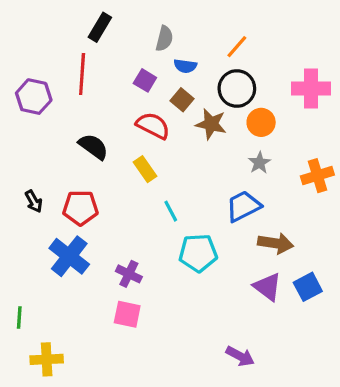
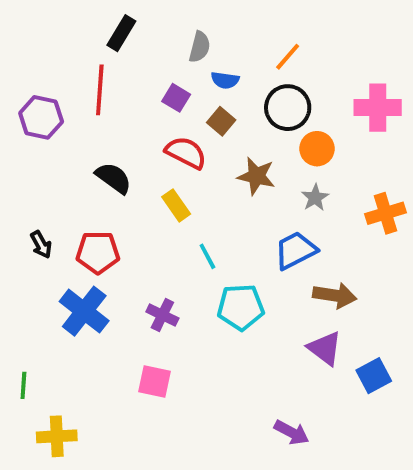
brown star: (211, 124) -> (256, 176), moved
purple cross: (129, 274) -> (162, 315), moved
blue square: (308, 287) -> (374, 376), moved

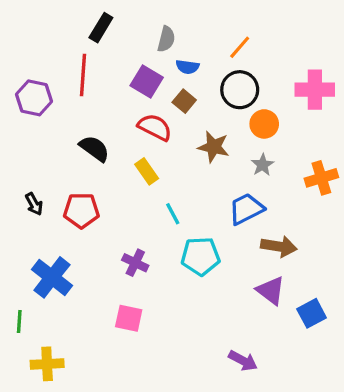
purple square: (176, 98) -> (147, 82), size x1.4
blue cross: (84, 311) -> (52, 277), moved

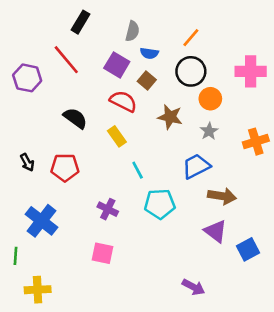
red line: (83, 75) -> (66, 60), turned -44

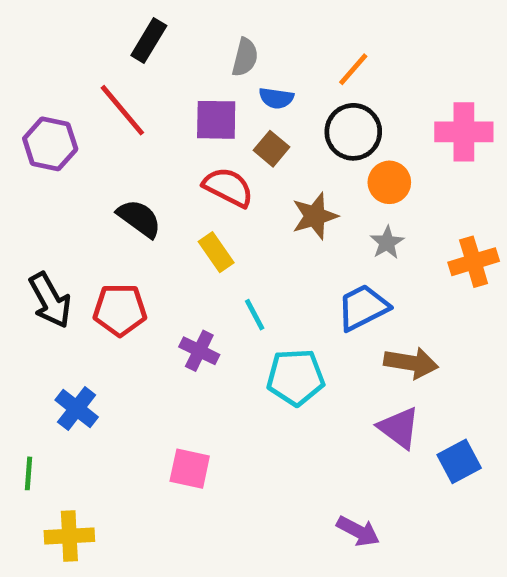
purple square: (117, 65) -> (216, 120), turned -30
brown star: (170, 117) -> (315, 216), turned -30
black arrow: (27, 162) -> (50, 300), size x1.6
purple cross: (108, 209) -> (199, 351), moved
blue cross: (41, 221) -> (77, 409), size x0.7

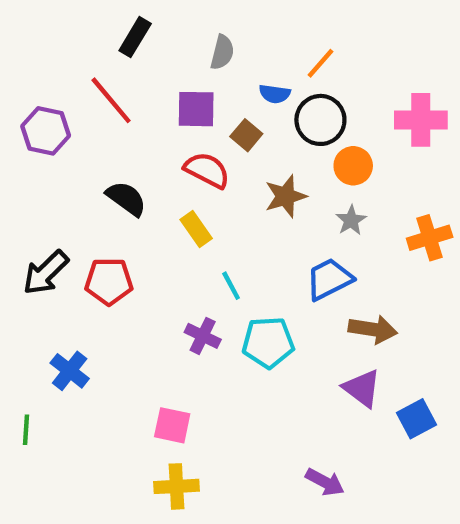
blue semicircle: (276, 98) -> (275, 94), moved
black arrow: (50, 300) -> (46, 273), turned 75
purple cross: (199, 351) -> (203, 336), moved
yellow cross: (69, 536) -> (176, 486), moved

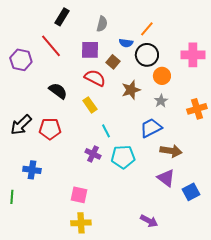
blue cross: (70, 371) -> (32, 170), turned -30

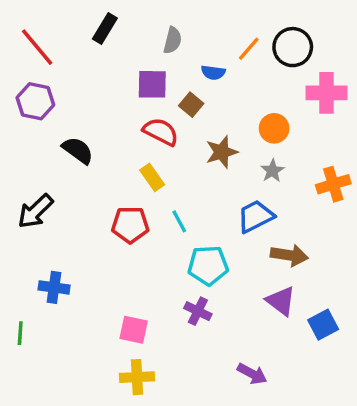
red line: (51, 46) -> (37, 47), moved
black circle: (147, 55) -> (293, 47), moved
black semicircle: (58, 91) -> (78, 150), moved
red pentagon: (50, 129) -> (130, 225), moved
purple cross: (93, 154) -> (198, 311), moved

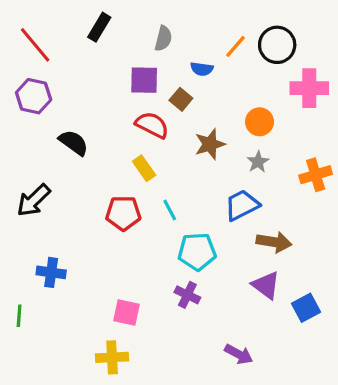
yellow cross: (137, 377) -> (112, 357), moved

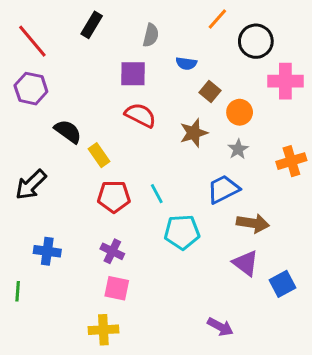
orange line: (235, 46) -> (217, 19), moved
brown square: (181, 99) -> (210, 91), moved
yellow rectangle: (144, 168) -> (99, 155), moved
purple cross: (187, 295) -> (112, 251), moved

